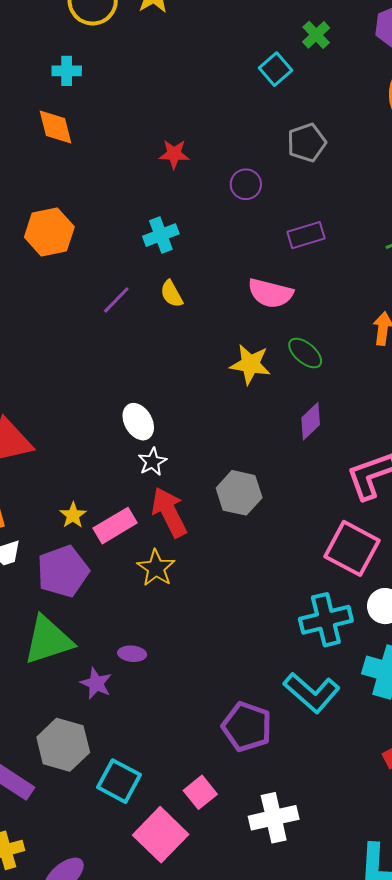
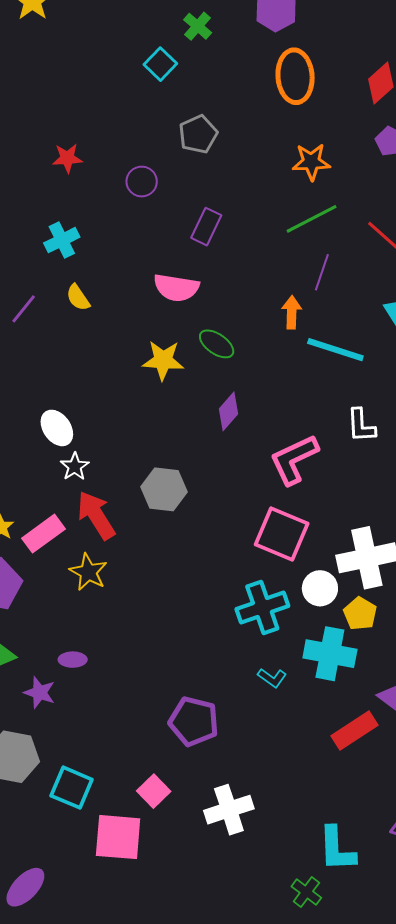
purple rectangle: (306, 235) -> (206, 227), turned -42
cyan L-shape: (312, 693) -> (272, 678), moved, size x0.5
pink square: (161, 835) -> (118, 837), turned -34

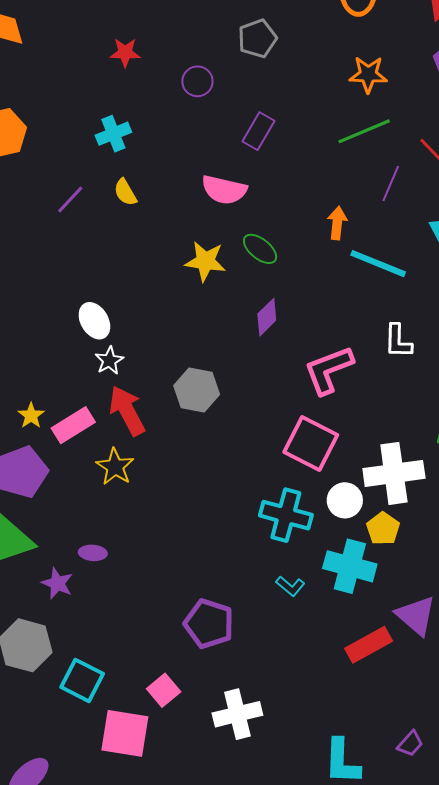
purple line: (322, 272) -> (391, 183), moved
cyan cross: (262, 608) -> (286, 515), turned 30

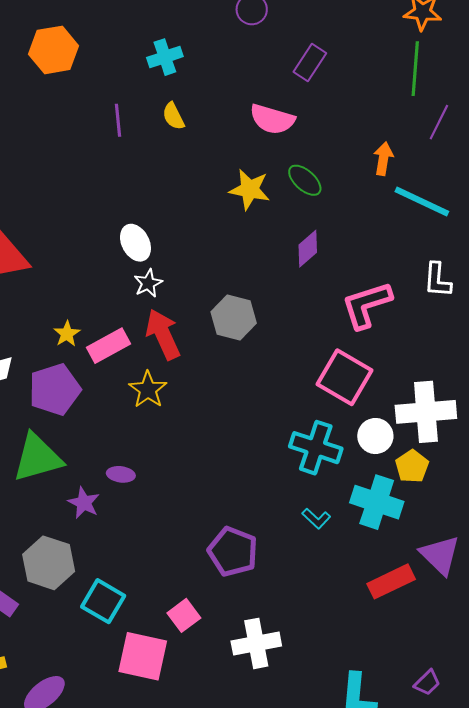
green line: (364, 131) -> (415, 69), turned -66
purple line: (70, 199) -> (118, 120), turned -52

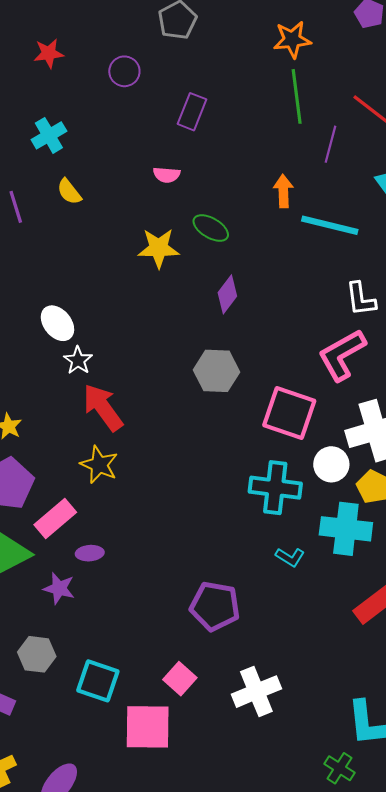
pink semicircle: (272, 119) -> (167, 175), size x0.6
pink L-shape: (366, 305) -> (342, 355), moved
gray hexagon: (234, 318) -> (217, 371), moved
pink rectangle: (108, 346) -> (55, 518), moved
gray hexagon: (49, 563) -> (37, 654), size x0.7

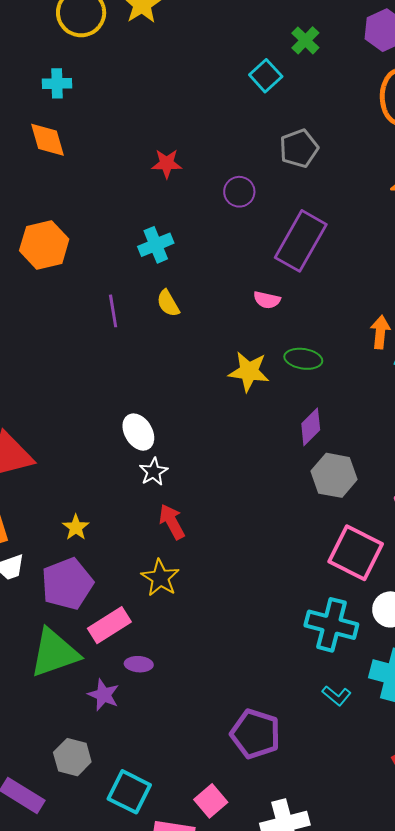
purple rectangle: (192, 112) -> (301, 241), size x1.6
green ellipse: (211, 228) -> (303, 359), turned -30
gray hexagon: (217, 371) -> (334, 475), moved
red arrow: (103, 407) -> (172, 522), size x0.7

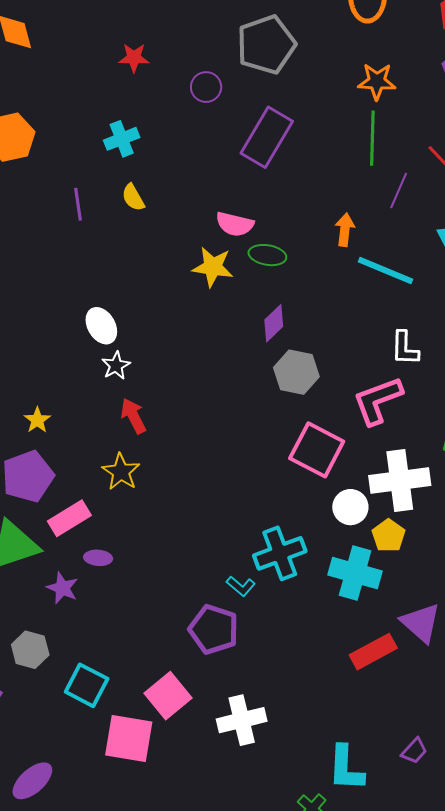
gray pentagon: (299, 148) -> (266, 45), size x1.5
pink semicircle: (267, 300) -> (235, 224), moved, size x1.4
cyan cross: (331, 625) -> (280, 553), moved, turned -36
cyan L-shape: (337, 696) -> (241, 586), moved
pink square: (211, 801) -> (168, 696), size x1.4

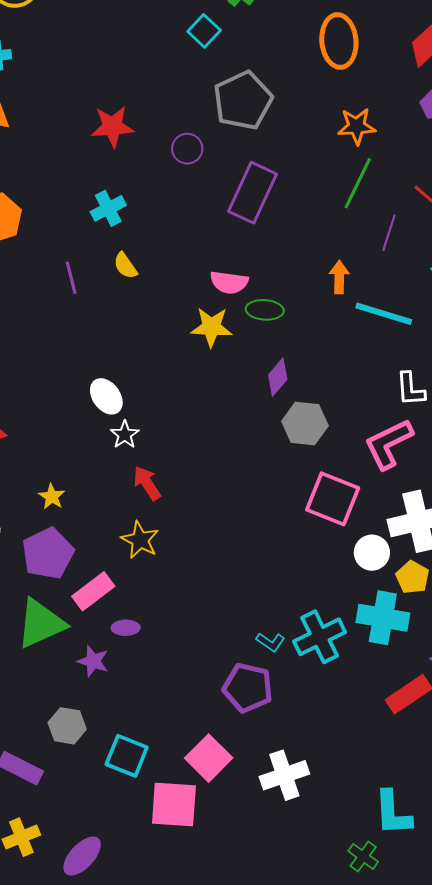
red star: (134, 58) -> (113, 126), size x1.4
green line: (372, 138) -> (358, 183), turned 30
cyan cross: (280, 553) -> (320, 637), moved

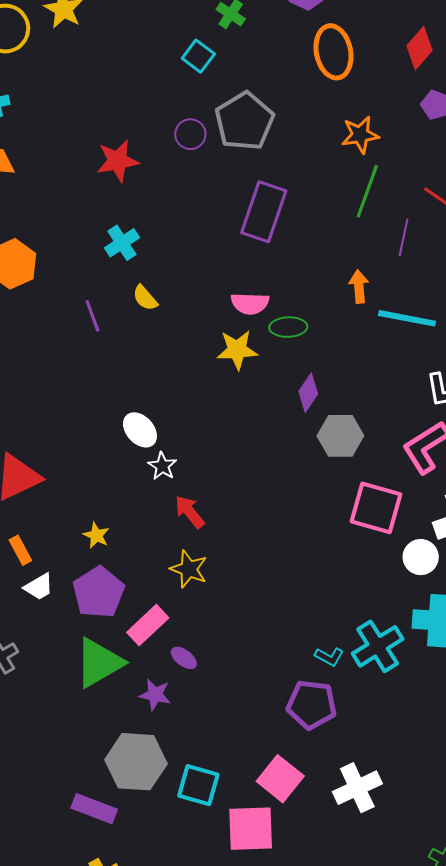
purple circle: (187, 149) -> (190, 134), moved
purple ellipse: (126, 628) -> (184, 658), turned 44
gray hexagon: (67, 726) -> (136, 762), size x1.6

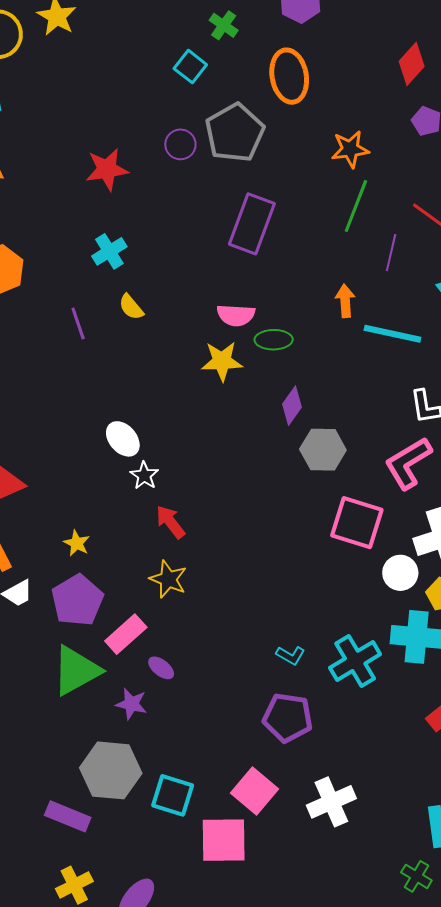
orange ellipse: (334, 52) -> (289, 76), moved
cyan L-shape: (329, 657) -> (291, 655), moved

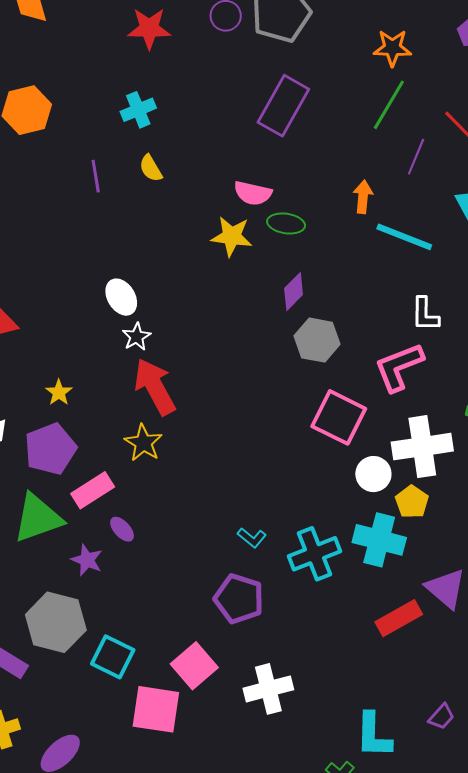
red arrow: (170, 522) -> (155, 387), size x1.6

